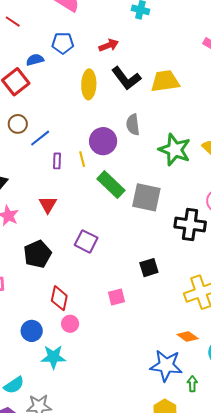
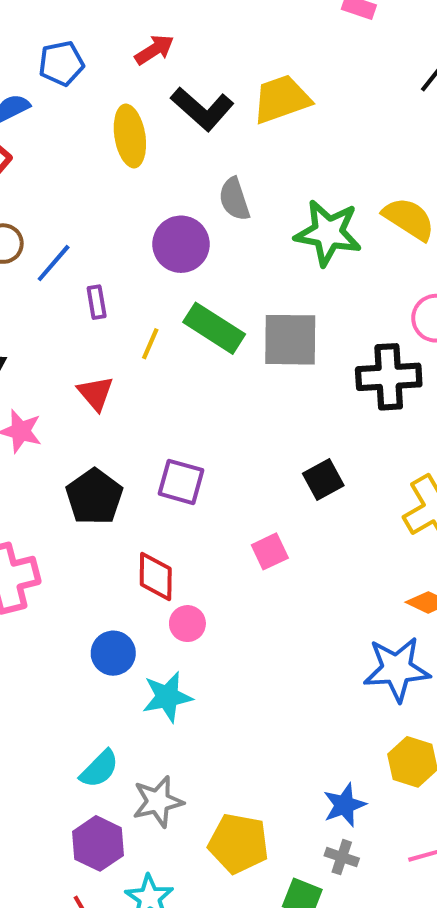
yellow line: (82, 159) -> (150, 344), moved, turned 49
purple square: (86, 241) -> (181, 482), moved

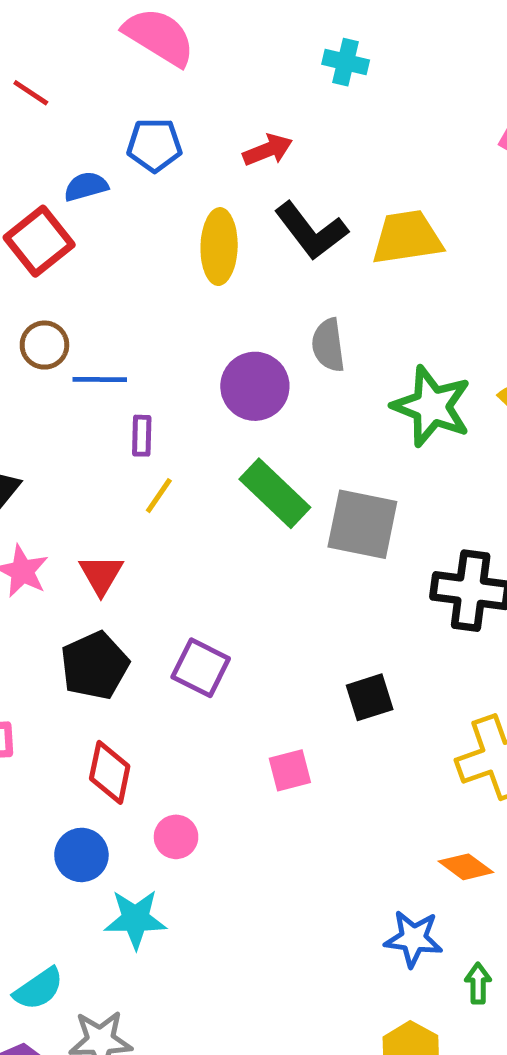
blue line: (54, 263) -> (100, 380), turned 39
yellow line: (150, 344) -> (159, 496), moved
red triangle: (96, 393) -> (101, 575), moved
red diamond: (156, 577) -> (110, 772), moved
blue star: (397, 669) -> (413, 939), size x0.7

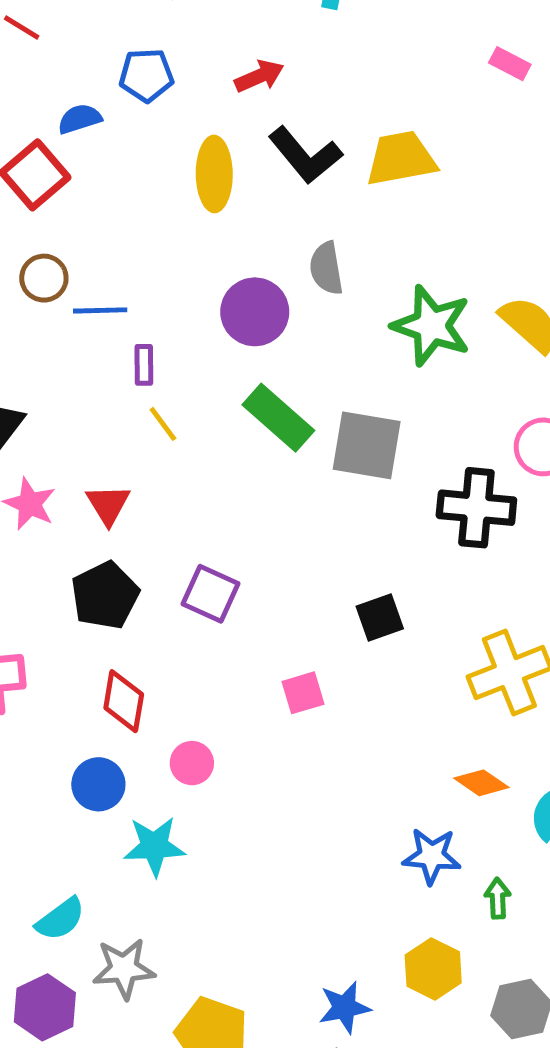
yellow line: (159, 496) -> (163, 424), turned -69

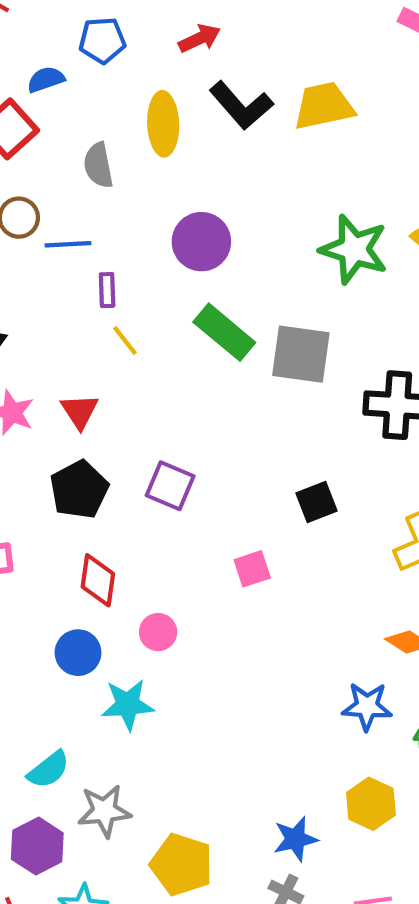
gray semicircle: (326, 268) -> (98, 165), moved

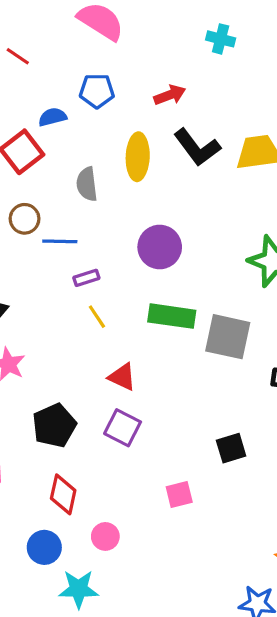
purple rectangle: (107, 290) -> (86, 278), turned 70
green rectangle: (224, 332) -> (172, 316), turned -36
red triangle: (80, 411) -> (122, 377), moved, turned -36

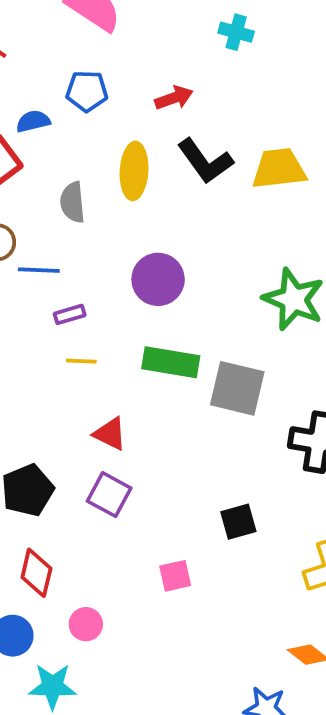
yellow line: (97, 317) -> (81, 361), turned -55

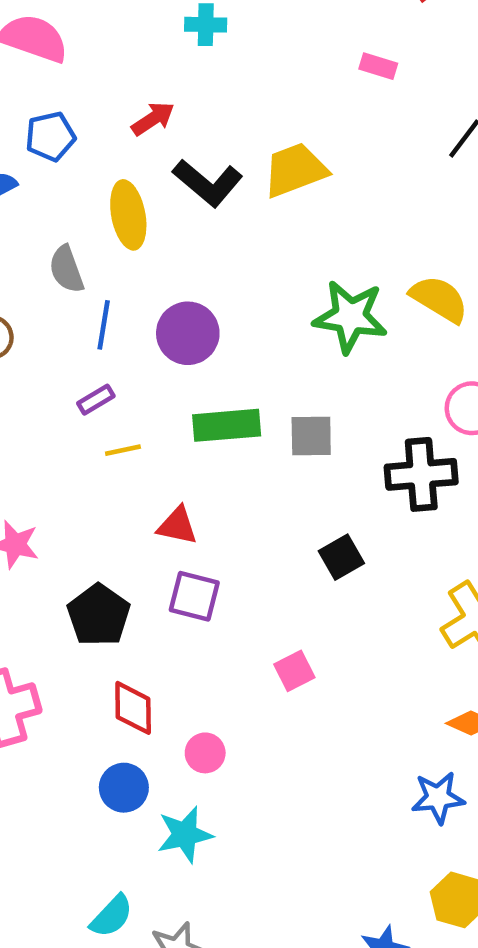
blue line: (39, 270) -> (104, 325), moved, turned -69
gray square: (237, 388) -> (311, 436), size x0.7
black square: (238, 522) -> (341, 557), moved

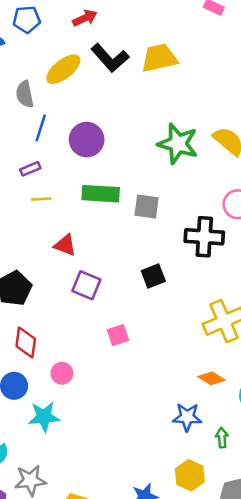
yellow ellipse: (128, 215) -> (63, 69), turned 54
purple square: (194, 596) -> (86, 285), moved

